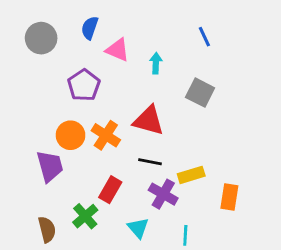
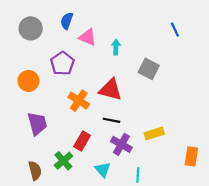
blue line: (204, 37) -> (175, 30), moved
orange circle: (71, 135) -> (28, 81), moved
yellow rectangle: (191, 175) -> (154, 133), moved
orange rectangle: (229, 197) -> (191, 156), moved

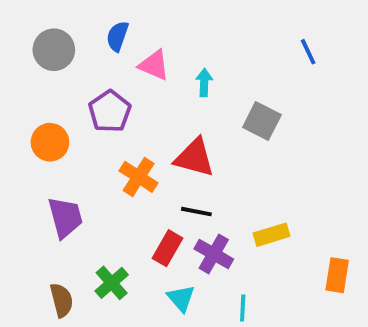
red rectangle: (82, 141) -> (168, 248), moved

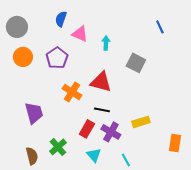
gray circle: (54, 50) -> (17, 27), moved
orange circle: (50, 142) -> (23, 57), moved
cyan line: (243, 308) -> (126, 160), turned -32

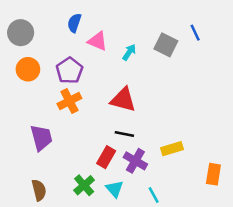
cyan arrow: (106, 43) -> (129, 52), turned 32
gray square: (136, 63) -> (166, 45), moved
orange cross: (72, 92) -> (69, 101), moved, turned 30
green cross: (58, 147) -> (84, 185), moved

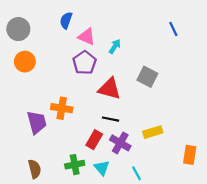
gray square: (166, 45) -> (147, 77), moved
purple pentagon: (69, 70) -> (84, 63), moved
orange cross: (69, 101) -> (62, 108), moved, turned 36
green cross: (84, 185) -> (75, 165), turned 30

